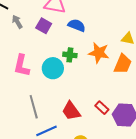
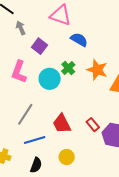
purple square: (44, 26) -> (40, 46), moved
green cross: (70, 55) -> (68, 68), turned 32
gray line: (34, 107) -> (25, 114), turned 40

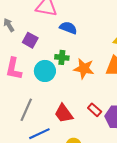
green cross: (68, 68) -> (62, 57), turned -32
orange star: (97, 70) -> (84, 69), moved

